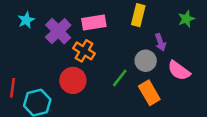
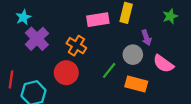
pink rectangle: (94, 23) -> (98, 20), moved
purple cross: (58, 31) -> (37, 39), moved
orange rectangle: (149, 93) -> (136, 84), turned -45

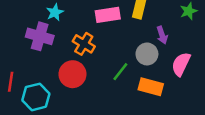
cyan star: (23, 17) -> (55, 12), moved
purple cross: (37, 39) -> (40, 36), turned -30
pink semicircle: (163, 64) -> (181, 64), turned 80

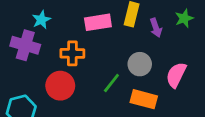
purple arrow: (162, 35) -> (156, 28), moved
orange cross: (84, 44) -> (72, 53), turned -30

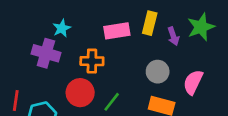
green star: (184, 18) -> (201, 27), size x1.5
green line: (111, 83) -> (112, 102), moved

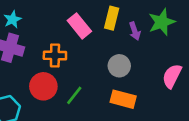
cyan star: (62, 28) -> (13, 19), moved
pink rectangle: (117, 31) -> (79, 26), turned 60
pink semicircle: (193, 82) -> (172, 76), moved

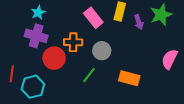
gray circle: (119, 66) -> (102, 51), moved
red circle: (43, 86) -> (54, 58), moved

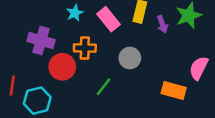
cyan star: (38, 13) -> (75, 13), moved
gray circle: (102, 51) -> (130, 58), moved
orange rectangle: (129, 78) -> (174, 91), moved

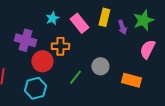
gray circle: (130, 58) -> (100, 66), moved
pink semicircle: (199, 68) -> (147, 49), moved
cyan hexagon: (37, 101) -> (35, 88), moved

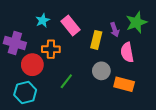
yellow rectangle: (104, 17) -> (96, 40), moved
pink semicircle: (147, 49) -> (127, 52), moved, turned -36
gray circle: (100, 66) -> (101, 71), moved

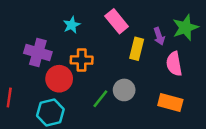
pink rectangle: (70, 26) -> (117, 21), moved
gray circle: (101, 71) -> (124, 90), moved

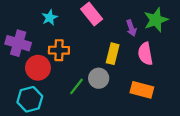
yellow rectangle: (137, 49) -> (113, 54), moved

